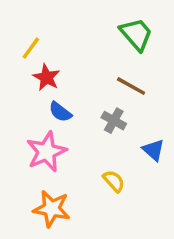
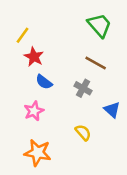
pink star: (46, 152) -> (34, 111), size x0.7

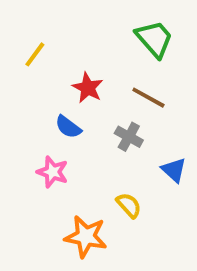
red star: (34, 57) -> (88, 88), moved
pink star: (34, 111) -> (52, 172), turned -30
orange star: (38, 153) -> (86, 237), moved

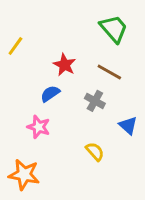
yellow line: (35, 54) -> (15, 46), moved
blue semicircle: (68, 127) -> (50, 94), turned 108
orange star: (86, 237) -> (24, 175), moved

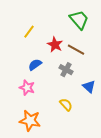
yellow line: (15, 46) -> (29, 32), moved
red star: (65, 65) -> (55, 45), moved
orange star: (24, 175) -> (30, 121), moved

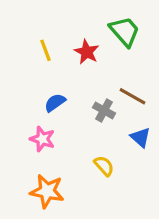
yellow line: (29, 32) -> (45, 50), turned -56
red star: (55, 45) -> (87, 52), moved
brown line: (76, 50) -> (133, 96), moved

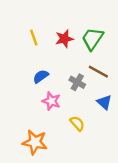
green trapezoid: (125, 31) -> (93, 39), moved, turned -105
red star: (87, 52) -> (64, 39), turned 30
pink star: (42, 139) -> (51, 101), moved

